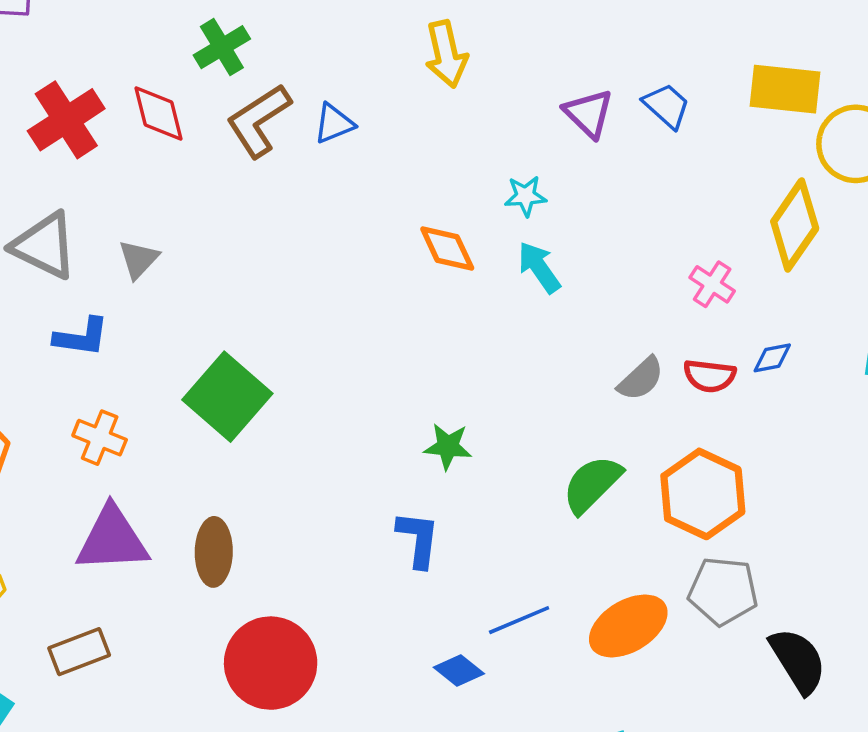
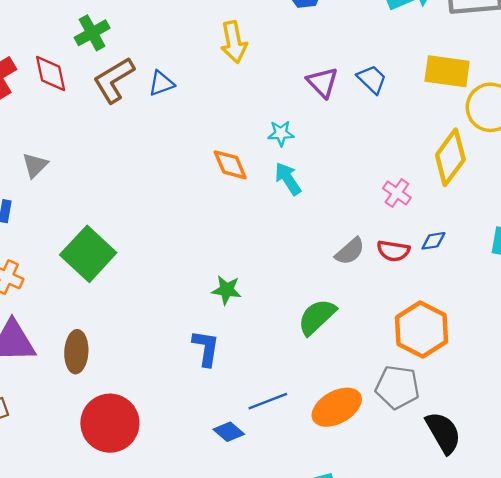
orange hexagon: (703, 494) -> (421, 330), moved

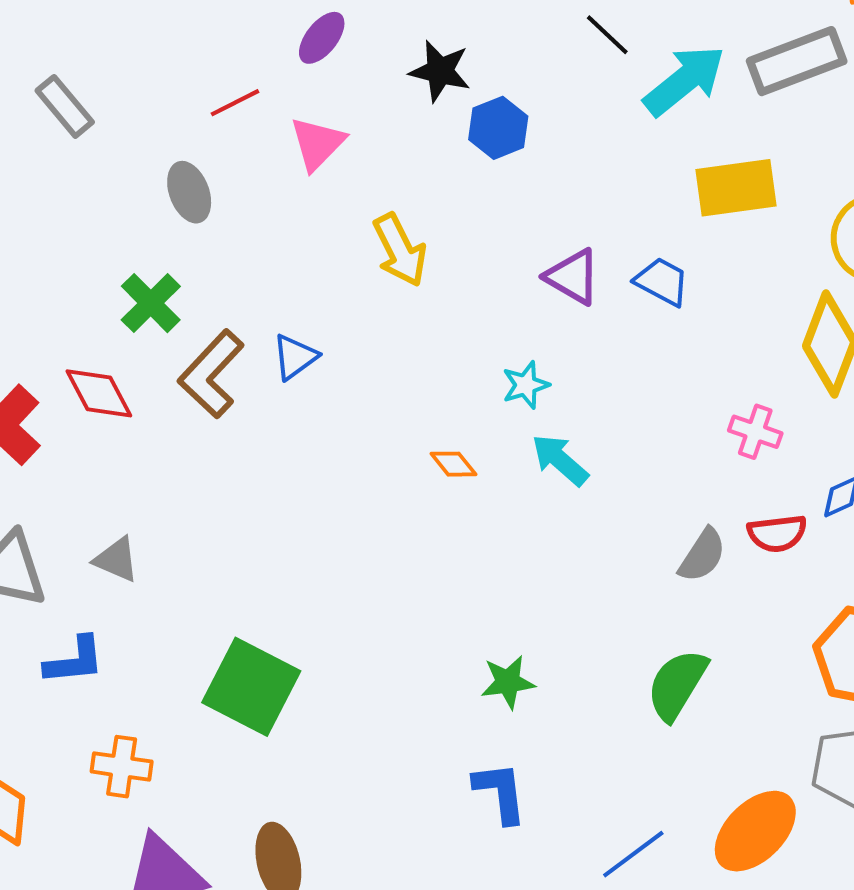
yellow rectangle: (447, 71) -> (736, 188), moved
blue trapezoid: (372, 79) -> (662, 282), moved
gray triangle: (35, 165) -> (116, 560), turned -36
orange diamond: (230, 165) -> (454, 464), size x0.7

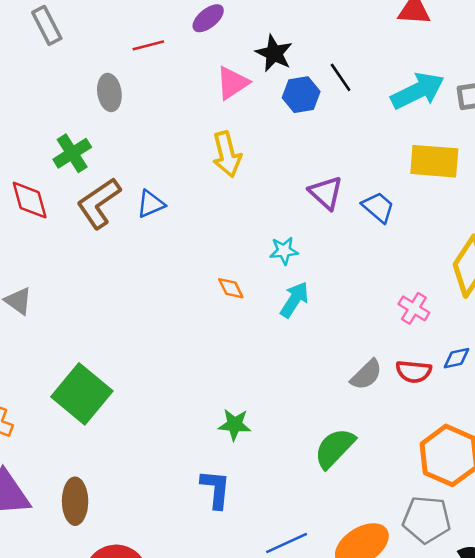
black line: (607, 35) -> (341, 77), moved
pink triangle: (317, 143) -> (233, 83), moved
cyan arrow: (560, 460) -> (294, 300), turned 69

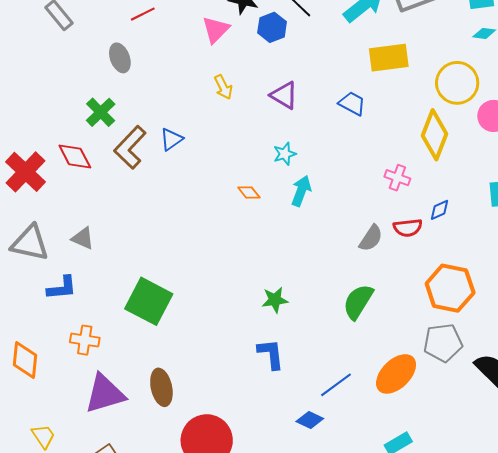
yellow arrow: (227, 154) -> (223, 87), size x0.7
purple triangle: (326, 193) -> (284, 95), moved

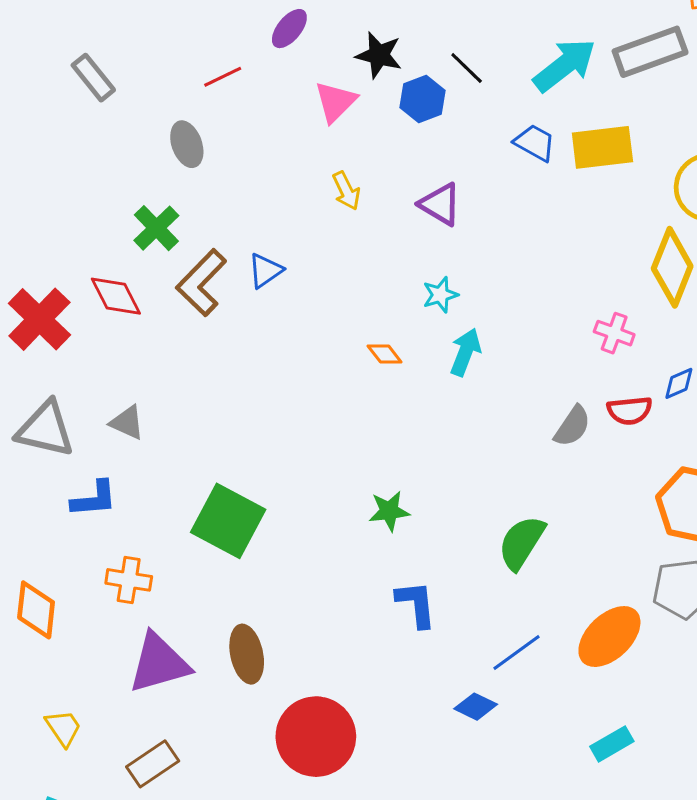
blue trapezoid: (352, 103) -> (535, 143), moved
green star: (275, 300) -> (389, 511), moved
green semicircle: (358, 302) -> (521, 543), moved

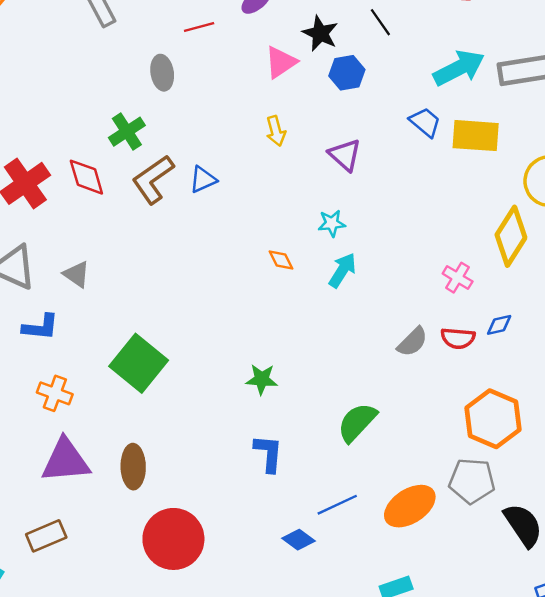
black line: (467, 68) -> (380, 22), moved

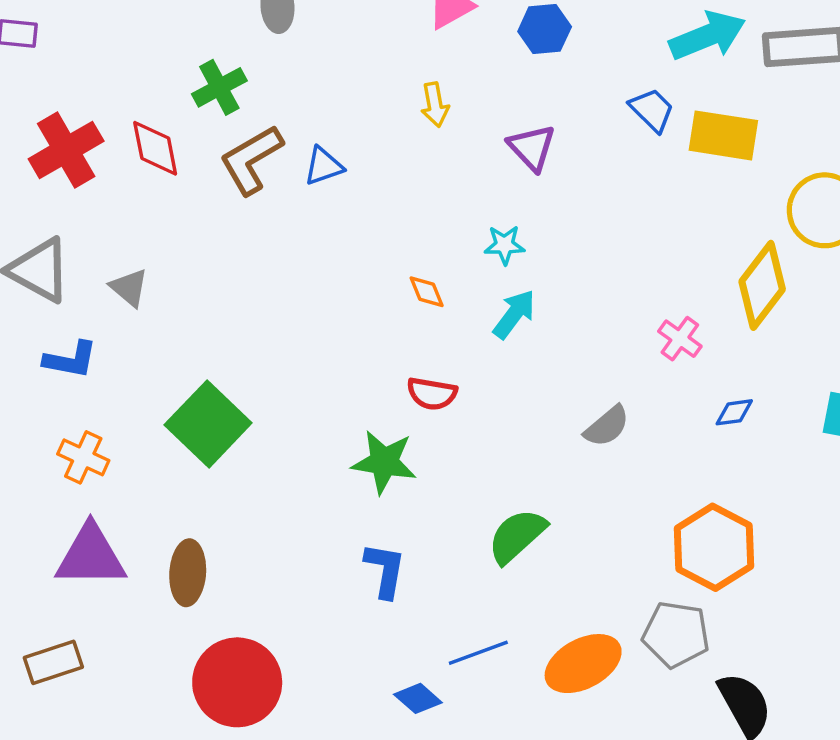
red semicircle: (458, 338) -> (432, 394), moved
green star: (262, 379) -> (384, 462), size x1.4

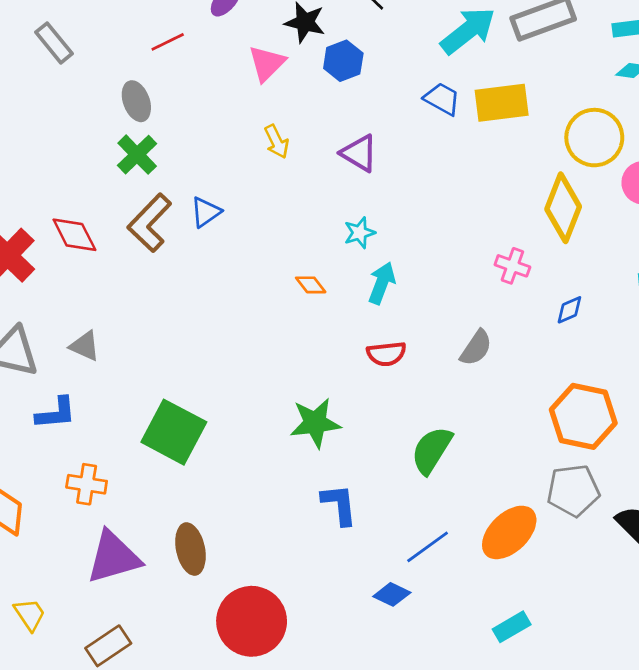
green cross: (219, 87) -> (137, 155), moved
red semicircle: (432, 394) -> (386, 354), moved

